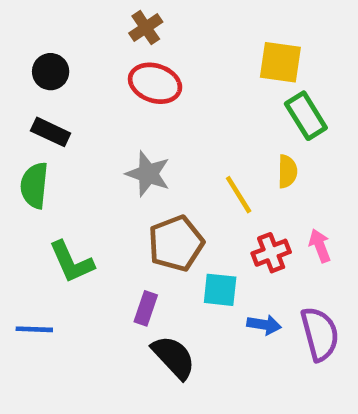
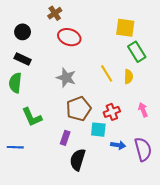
brown cross: (146, 28) -> (55, 13), moved
yellow line: (239, 195) -> (107, 73), moved
red cross: (271, 253) -> (112, 112), moved
black semicircle: (174, 357) -> (78, 160), turned -120

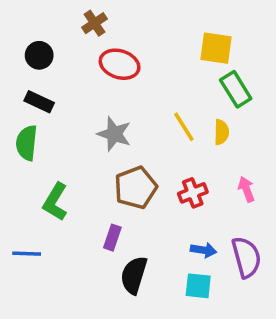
green L-shape: (32, 117) -> (55, 202), turned 55
cyan square: (98, 130) -> (198, 286), moved

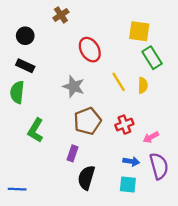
red ellipse: (120, 64) -> (90, 50), moved, turned 40
pink arrow: (246, 189) -> (151, 137), moved, turned -98
blue line: (27, 254) -> (17, 189), moved

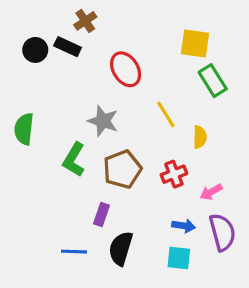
black rectangle: (25, 66) -> (68, 47), moved
yellow semicircle: (143, 85) -> (200, 137), moved
green L-shape: (36, 130) -> (74, 160), moved
blue line: (17, 189) -> (74, 252), moved

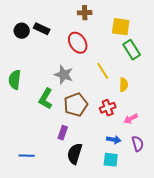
brown cross: (85, 21) -> (85, 13), moved, turned 32
purple semicircle: (222, 232) -> (138, 144), size x0.7
blue line: (74, 252) -> (27, 156), moved

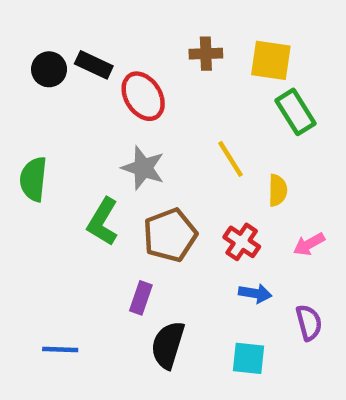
brown cross: (85, 13) -> (206, 54), moved
red ellipse: (78, 43) -> (143, 96), moved
red cross: (108, 108) -> (242, 242), turned -35
pink arrow: (131, 119) -> (309, 244), moved
blue arrow: (114, 140) -> (255, 293), moved

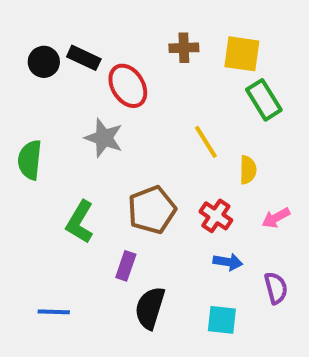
gray star: (143, 168) -> (104, 138), moved
green L-shape: (103, 222) -> (80, 222), moved

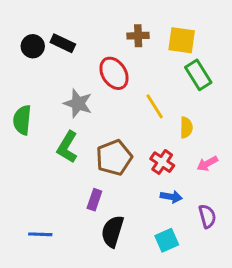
red ellipse: (128, 86) -> (114, 73), moved
green L-shape: (80, 222) -> (67, 147), moved
cyan square: (222, 320) -> (167, 240), turned -30

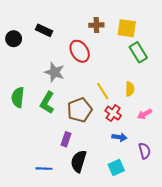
black circle: (33, 46) -> (14, 39), moved
yellow line: (155, 106) -> (103, 91), moved
green semicircle: (22, 120) -> (18, 97), moved
blue line: (40, 234) -> (44, 169), moved

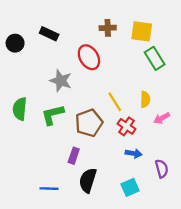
green L-shape: (47, 103) -> (53, 115), turned 45
pink arrow: (145, 114) -> (162, 118), moved

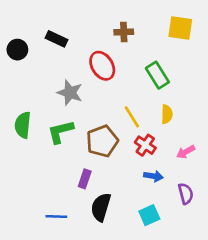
yellow square: (142, 31) -> (180, 28), moved
green rectangle: (155, 58) -> (157, 75), moved
pink arrow: (162, 118) -> (186, 152), moved

